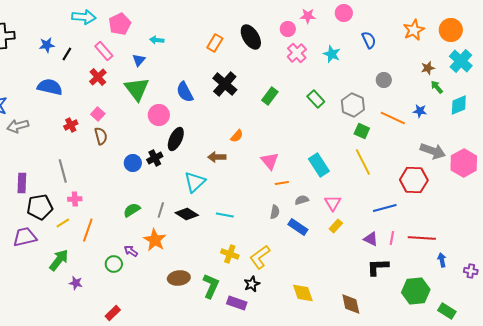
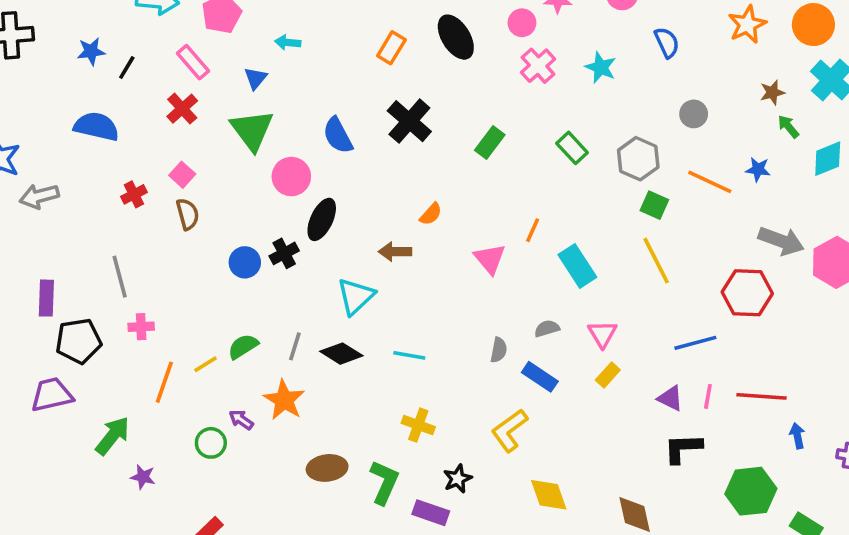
orange line: (282, 183) -> (533, 230), moved, turned -56
yellow line: (63, 223) -> (205, 364), moved
yellow L-shape: (260, 257) -> (509, 430), moved

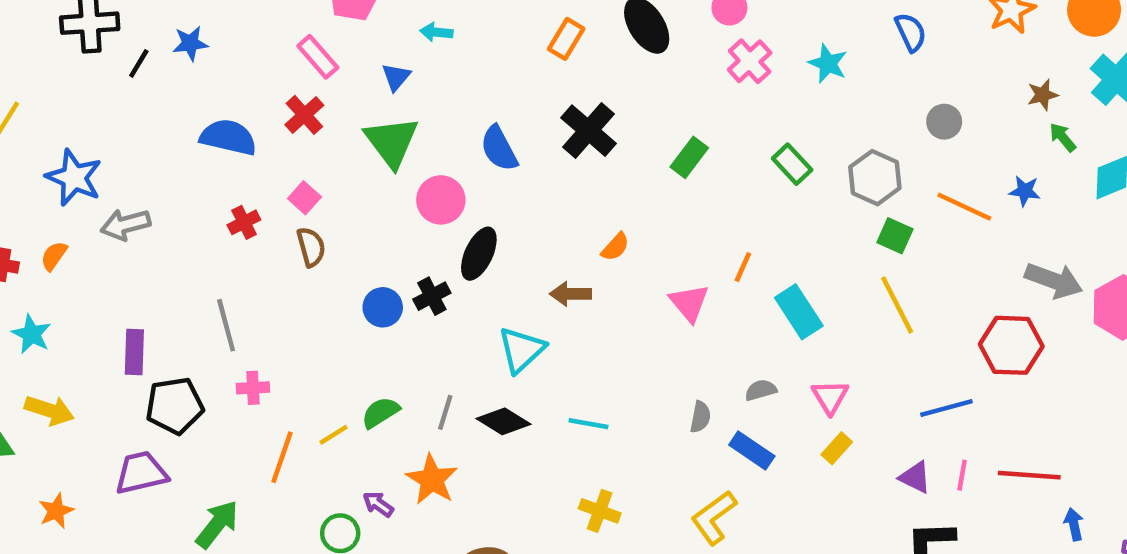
black line: (127, 67) -> (139, 63), moved
blue semicircle: (96, 126) -> (228, 137), moved

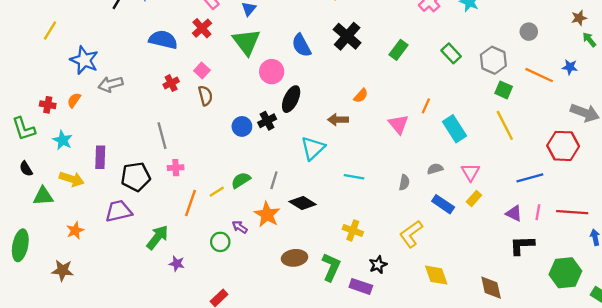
purple rectangle: (134, 352) -> (100, 157), moved
black diamond: (503, 421) -> (303, 203), moved
cyan line: (588, 424) -> (354, 177), moved
blue rectangle: (752, 450) -> (443, 204), moved

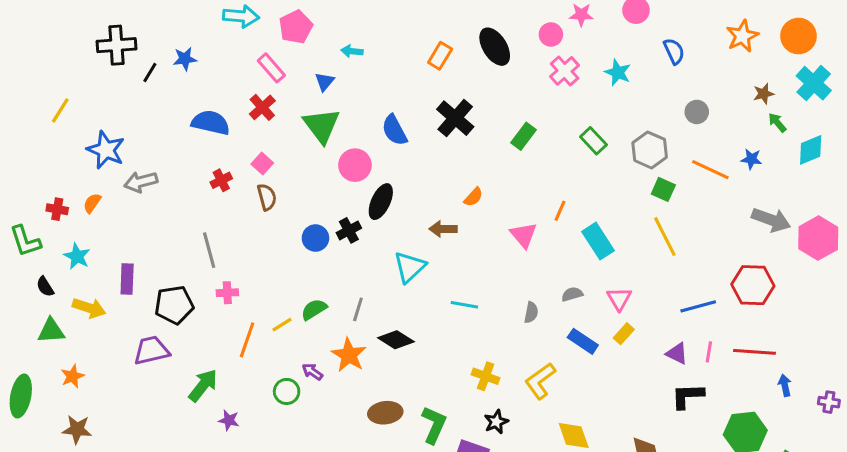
red hexagon: (563, 146) -> (753, 285), moved
black semicircle: (26, 169) -> (45, 287), moved
orange star: (75, 230) -> (72, 376), moved
yellow cross: (353, 230) -> (486, 376), moved

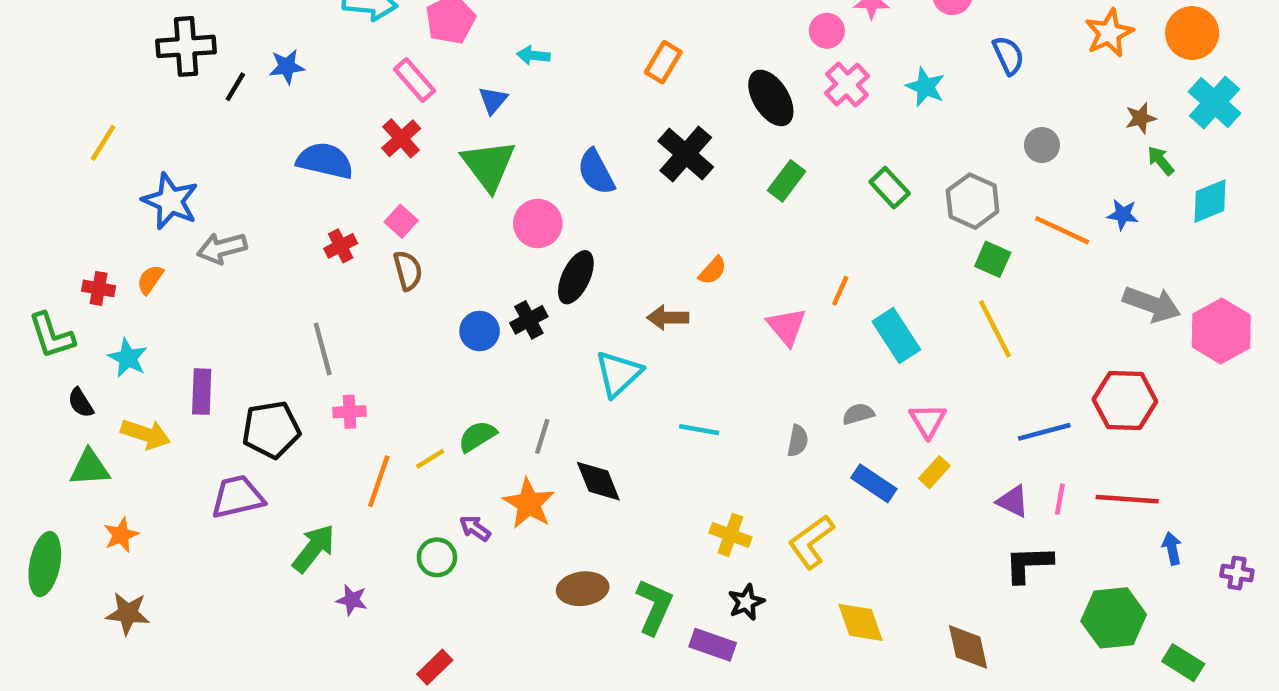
black ellipse: (495, 47) -> (771, 98), moved
black diamond: (396, 340) -> (598, 481), turned 36

